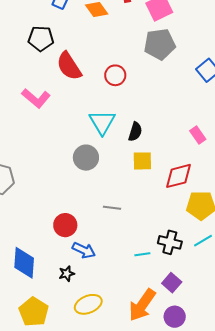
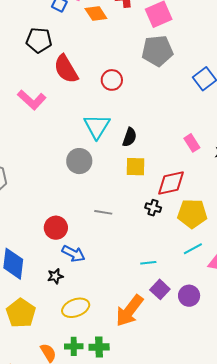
black cross: (170, 242) -> (153, 208), moved, size x0.7
cyan line: (142, 254) -> (148, 263), moved
purple circle: (175, 317) -> (189, 296), moved

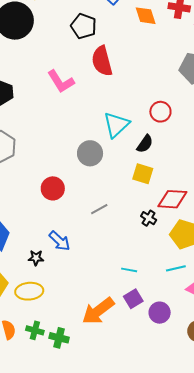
red circle: (112, 80) -> (160, 112), moved
gray line: (103, 212) -> (99, 209), turned -54
red circle: (56, 228) -> (53, 188), moved
yellow ellipse: (76, 308) -> (29, 291), moved

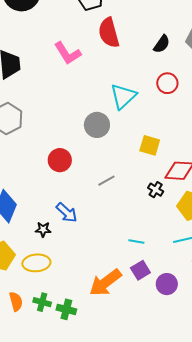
black semicircle: (145, 144) -> (162, 44), moved

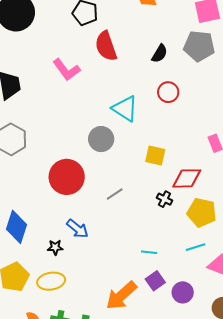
cyan triangle: (123, 96) -> (125, 108), turned -40
red circle: (60, 160) -> (67, 177), size x1.5

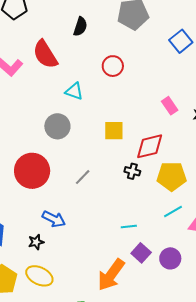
red semicircle: (106, 46) -> (45, 54), moved
black semicircle: (160, 54) -> (80, 27), moved
cyan triangle: (125, 108) -> (74, 91), size x0.7
yellow ellipse: (51, 281) -> (39, 276), turned 48

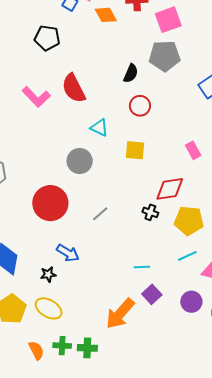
black semicircle: (80, 27) -> (131, 73), moved
yellow square: (114, 131) -> (135, 150), moved
purple circle: (170, 258) -> (191, 302), moved

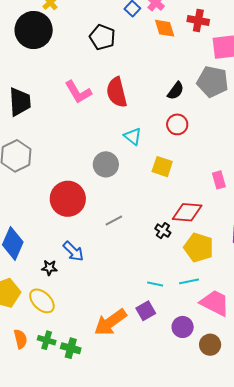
cyan line: (142, 267) -> (155, 284), moved

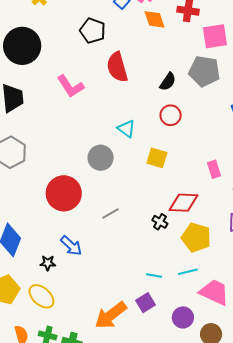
black circle: (34, 30) -> (22, 46), moved
red semicircle: (117, 92) -> (117, 67), moved

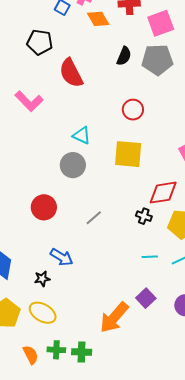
black semicircle: (168, 82) -> (124, 56), moved
cyan triangle: (126, 129) -> (82, 135), moved
yellow square: (157, 158) -> (128, 154), size x1.4
red circle: (64, 193) -> (44, 207), size x0.7
cyan line: (154, 275) -> (150, 257), moved

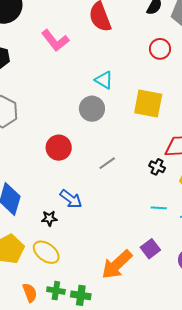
red circle: (133, 110) -> (160, 49), moved

